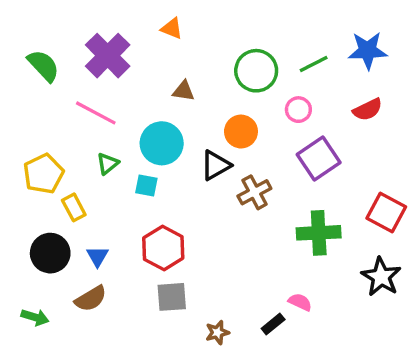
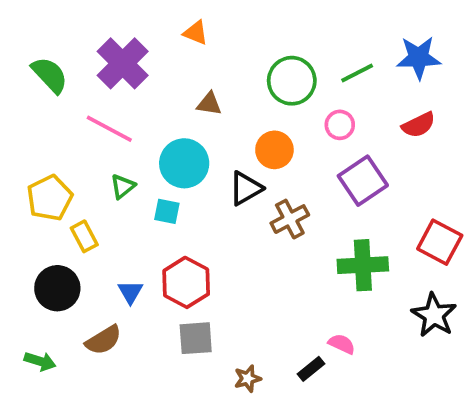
blue triangle: (97, 256) -> (130, 292), moved

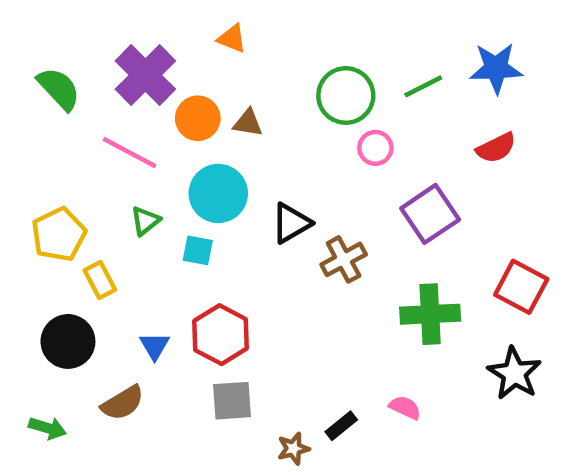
pink circle: (340, 125) -> (375, 148), moved
orange circle: (274, 150) -> (198, 118), moved
black rectangle: (311, 369) -> (341, 426), moved

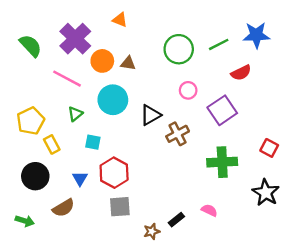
pink circle: (375, 148) -> (188, 90), moved
red semicircle: (496, 148) -> (241, 73), moved
cyan square: (198, 250) -> (93, 142), moved
red square: (521, 287) -> (269, 148), size x0.7

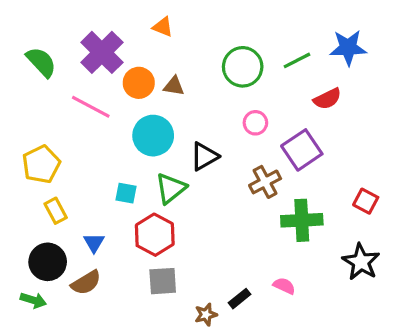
green triangle: (75, 114) -> (171, 188), moved, size x1.5
brown cross: (178, 134) -> (265, 182), moved
yellow rectangle: (52, 144) -> (56, 211), moved
black circle: (35, 176) -> (48, 262), moved
blue triangle: (80, 179) -> (94, 243), moved

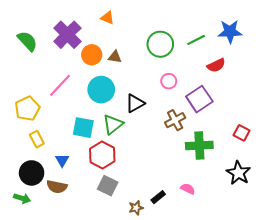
pink line: (91, 107) -> (60, 85), moved, turned -75
cyan square: (126, 193) -> (83, 128), size x1.5
gray square: (163, 281) -> (108, 186), turned 30
brown semicircle: (86, 283) -> (57, 187), turned 42

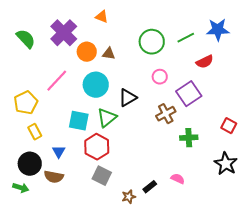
green cross: (199, 146) -> (189, 138), size x0.7

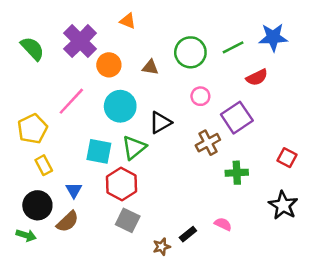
brown triangle: (109, 54) -> (150, 67), moved
brown semicircle: (54, 177) -> (68, 222), turned -54

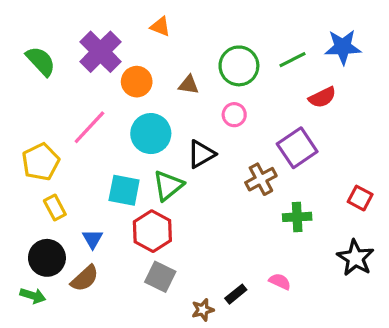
pink circle: (200, 96) -> (234, 115), moved

